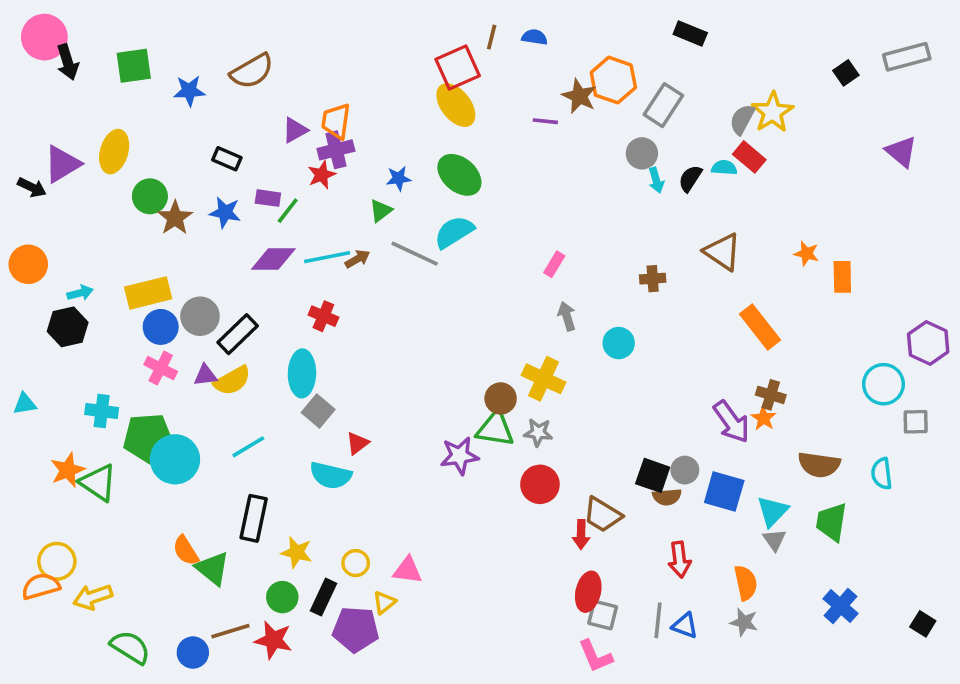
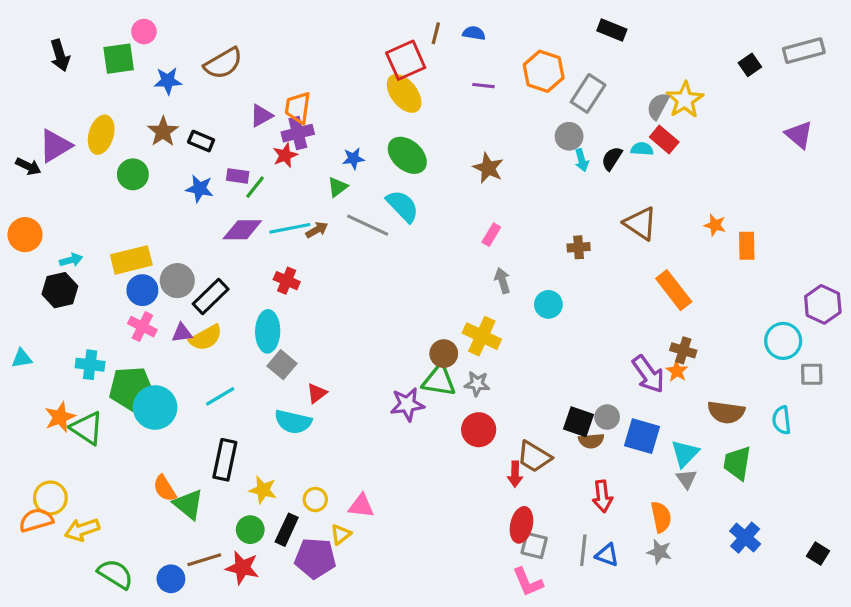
pink circle: (44, 37) -> (144, 32), moved, size x0.6
brown star: (579, 96) -> (488, 168), moved
purple line: (545, 121) -> (483, 86), moved
brown star: (175, 218) -> (163, 132), moved
cyan semicircle: (454, 232) -> (403, 206), turned 78

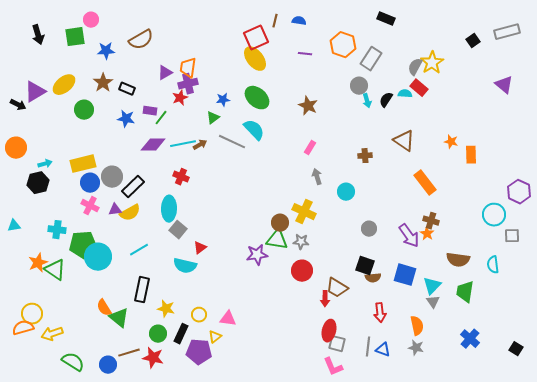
yellow ellipse: (101, 135) -> (64, 85), turned 35
gray circle: (607, 417) -> (369, 229), moved

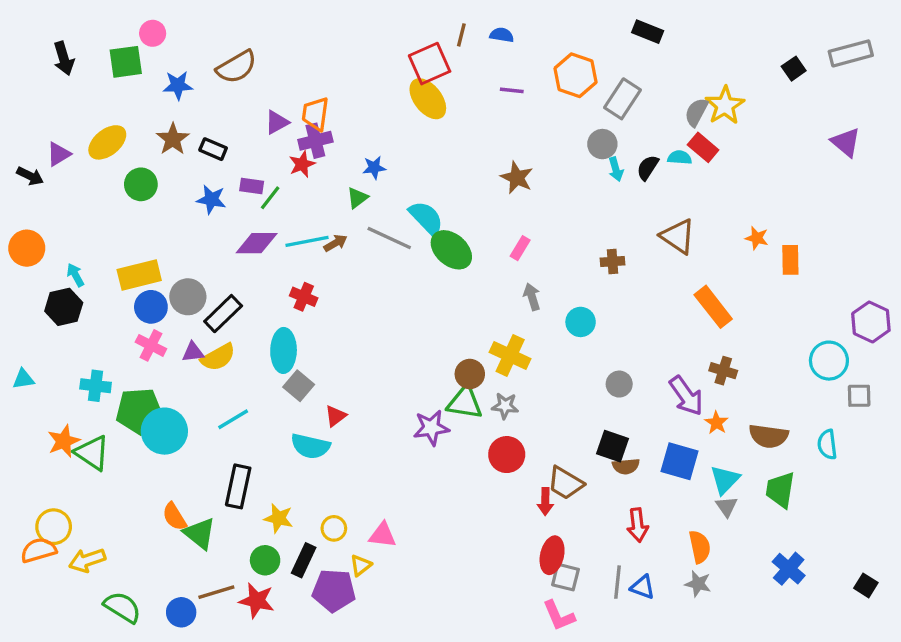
purple triangle: (35, 92) -> (59, 154), size x0.7
green ellipse: (257, 98) -> (451, 250), moved
cyan arrow: (45, 164) -> (75, 275), turned -104
orange star: (427, 234) -> (716, 423), moved

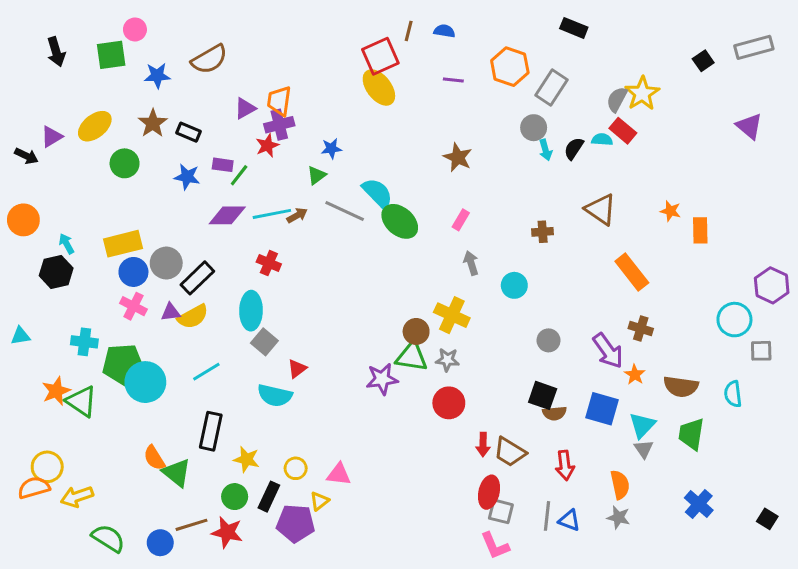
brown trapezoid: (565, 483) -> (510, 452), moved

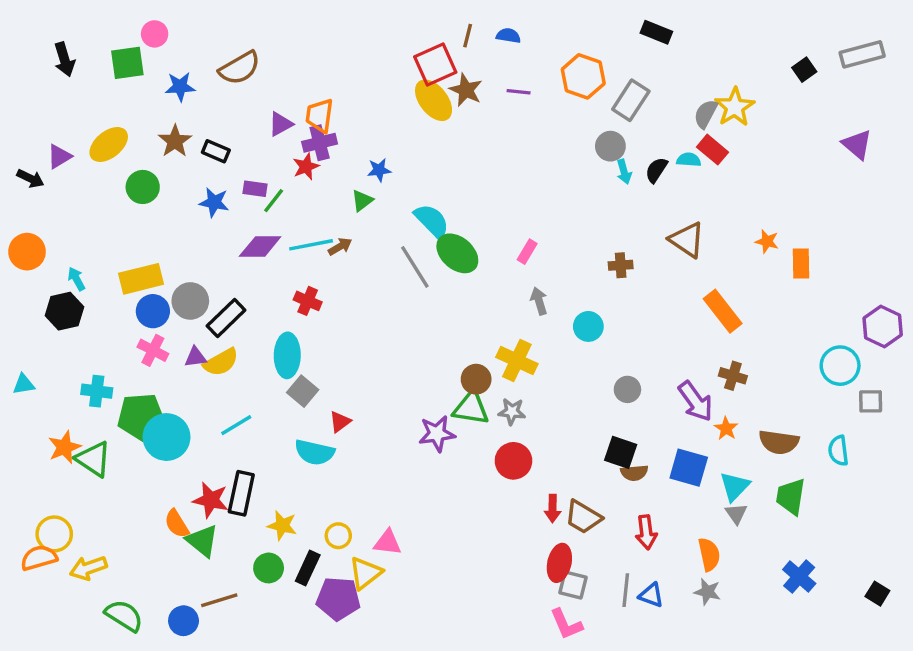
brown star: (458, 157) -> (466, 90), moved
gray line: (345, 211) -> (415, 267), moved, turned 33
yellow triangle: (319, 501) -> (366, 573), size x1.5
red star: (227, 532) -> (211, 500), moved

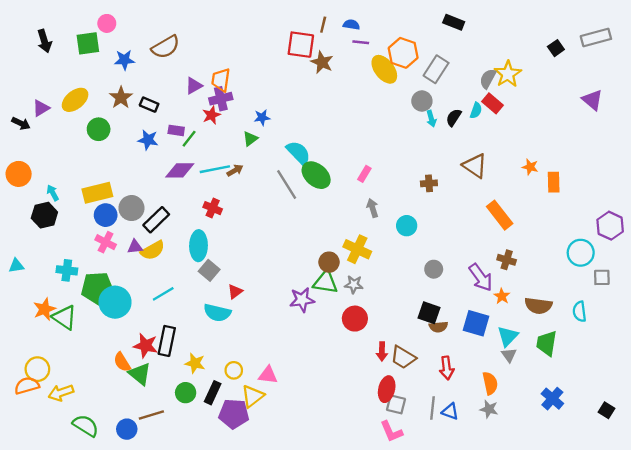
red square: (435, 65) -> (301, 45), turned 32
purple line: (519, 92) -> (361, 42), moved
yellow ellipse: (434, 100) -> (384, 69), moved
cyan semicircle: (689, 160) -> (476, 110), turned 105

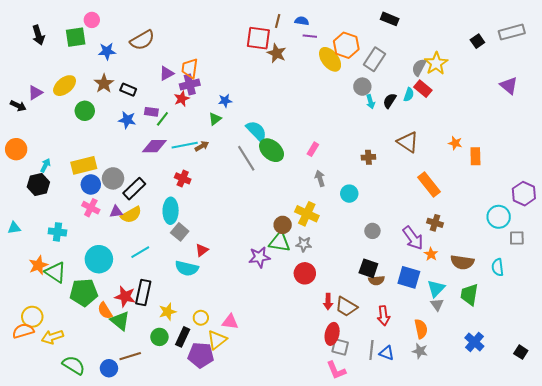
cyan arrow: (53, 193) -> (45, 165), turned 56
green pentagon: (97, 288) -> (84, 293), moved
yellow star: (195, 363) -> (168, 312), turned -30

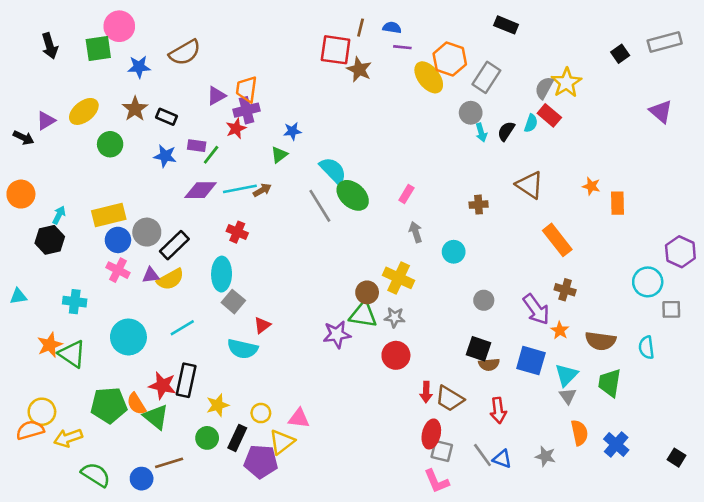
pink circle: (92, 20) -> (119, 26), size x1.5
green pentagon: (84, 293) -> (109, 405), moved
orange semicircle: (421, 329) -> (579, 433), moved
gray line: (371, 350) -> (482, 455), turned -42

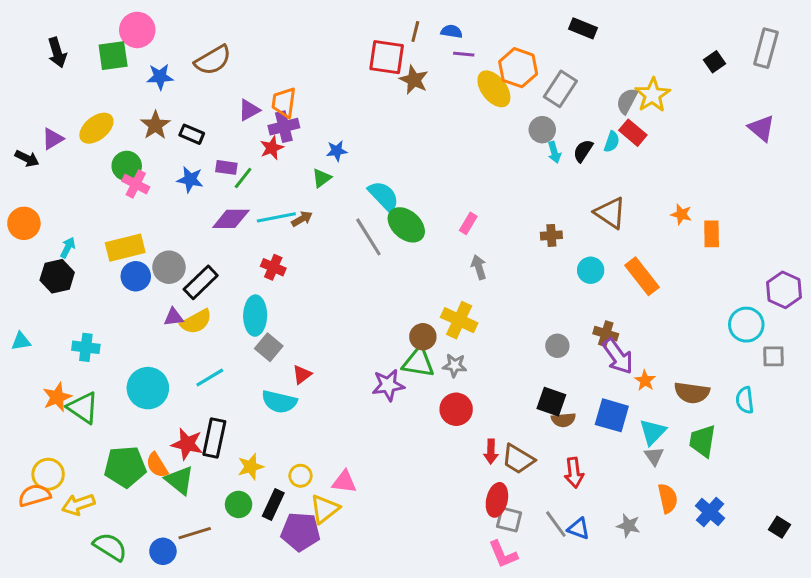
gray rectangle: (665, 42) -> (766, 48), turned -60
cyan circle: (454, 252) -> (591, 270), moved
pink cross: (118, 270) -> (136, 184), moved
brown cross: (565, 290) -> (606, 334), moved

